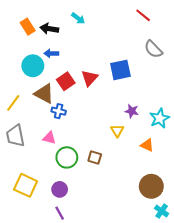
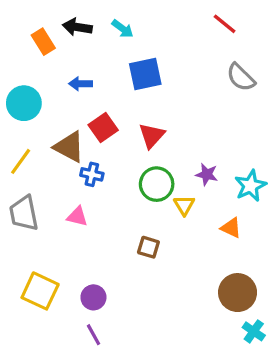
black arrow: (49, 29) -> (77, 27), moved
cyan circle: (33, 66) -> (24, 103), moved
blue square: (120, 70) -> (145, 74), moved
red triangle: (89, 78) -> (152, 136), moved
green circle: (67, 157) -> (157, 184), moved

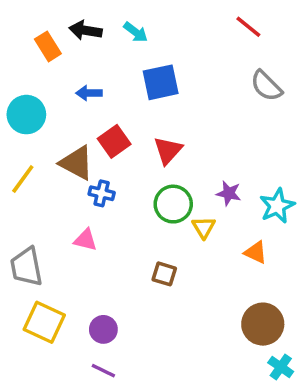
gray trapezoid: (24, 213) -> (26, 267), moved
purple line: (93, 335) -> (103, 371), turned -35

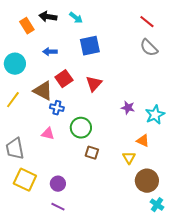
red line: (248, 27) -> (147, 22), moved
green circle: (173, 204) -> (81, 128), moved
yellow triangle: (204, 227) -> (129, 158), moved

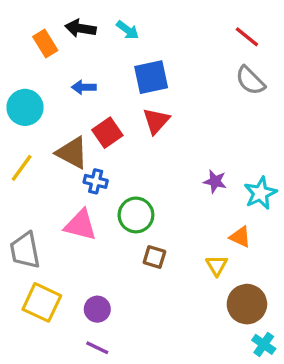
red triangle: (94, 84) -> (156, 121), moved
pink triangle: (48, 134) -> (80, 225), size x1.5

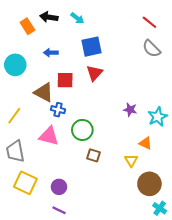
red square: (107, 133) -> (65, 80), turned 36
yellow line: (22, 168) -> (14, 116), moved

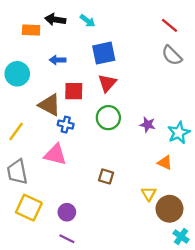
orange rectangle: (27, 26) -> (31, 30), turned -56
green circle: (82, 130) -> (108, 118), moved
yellow triangle: (131, 160) -> (149, 194), moved

